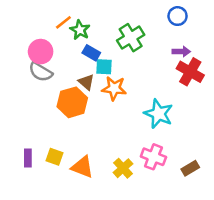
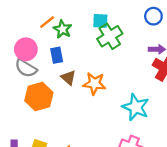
blue rectangle: (91, 53) -> (57, 55), moved, turned 49
cyan square: (104, 67) -> (100, 21), moved
orange hexagon: (72, 102) -> (39, 97), moved

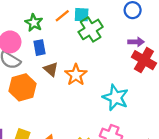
orange line: (47, 22) -> (62, 16), moved
green star: (63, 29) -> (34, 23), moved
orange star: (94, 84) -> (76, 75), turned 30

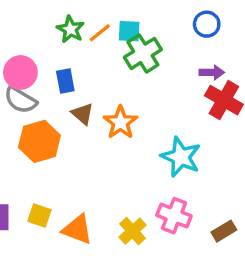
green star: (34, 23) -> (70, 29), moved

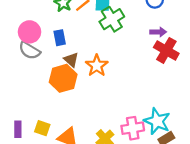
orange hexagon: (39, 141) -> (63, 78), moved
cyan star: (181, 157) -> (157, 121), moved
pink cross: (174, 216) -> (133, 128), turned -30

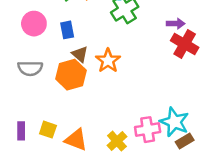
gray semicircle: (29, 50) -> (30, 68), moved, turned -30

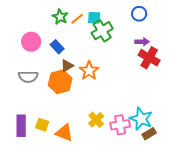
blue rectangle: (67, 30) -> (57, 47), turned -32
brown triangle: (80, 54) -> (67, 66), turned 48
purple rectangle: (21, 131) -> (21, 126), size x1.5
yellow cross: (117, 141) -> (96, 120), moved

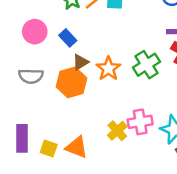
green cross: (102, 31) -> (147, 65), moved
yellow square: (42, 125) -> (49, 149), moved
pink cross: (120, 125) -> (140, 122), moved

